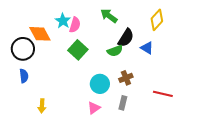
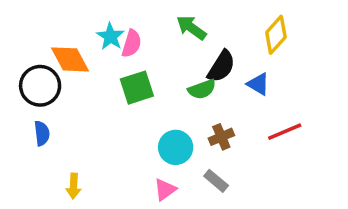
green square: (78, 50) -> (137, 88), turned 30
red line: (163, 94) -> (285, 132), moved, turned -36
gray rectangle: (123, 103) -> (216, 181), turned -64

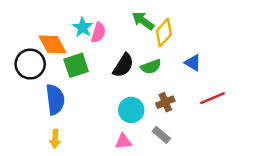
yellow diamond: (276, 35) -> (164, 33), moved
black semicircle: (221, 66) -> (123, 65), moved
green square: (137, 88) -> (76, 65), moved
blue semicircle: (42, 133) -> (55, 99), moved, size x1.6
pink triangle: (165, 190) -> (123, 141), turned 30

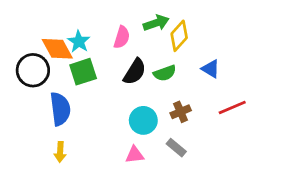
green arrow: (143, 21) -> (156, 23), turned 125
cyan star: (83, 27) -> (79, 42), moved
pink semicircle: (98, 33) -> (122, 37), moved

